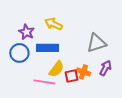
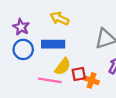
purple star: (26, 32) -> (21, 27), moved
orange cross: (83, 72) -> (92, 80), moved

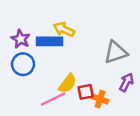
blue rectangle: (53, 44) -> (49, 41), moved
pink line: (50, 80) -> (53, 99), turned -35

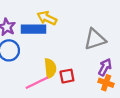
yellow semicircle: (68, 83) -> (50, 68), turned -42
orange cross: (100, 99) -> (106, 83), moved

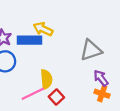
purple arrow: (105, 67) -> (101, 78), turned -66
red square: (67, 76) -> (56, 97), moved, turned -32

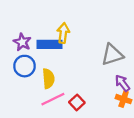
yellow arrow: (43, 29) -> (63, 33), turned 72
yellow semicircle: (46, 79) -> (48, 79), moved

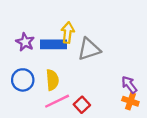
gray triangle: (112, 55) -> (89, 49), moved
blue circle: (24, 66) -> (23, 80), moved

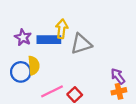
yellow semicircle: (52, 80) -> (34, 65), moved
orange cross: (130, 101) -> (119, 91), turned -32

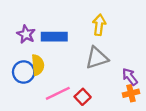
yellow arrow: (62, 29) -> (99, 25), moved
gray triangle: (81, 44) -> (97, 58), moved

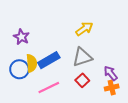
yellow arrow: (99, 25) -> (84, 29), turned 48
blue rectangle: (54, 37) -> (49, 60), moved, turned -30
red square: (83, 97) -> (82, 80), moved

